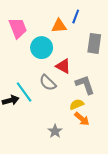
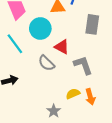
cyan line: (24, 92) -> (15, 44), moved
yellow semicircle: (77, 104) -> (73, 94), moved
orange arrow: (82, 119) -> (90, 97), moved, turned 35

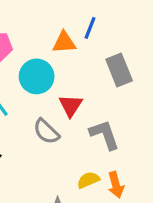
gray rectangle: (92, 24) -> (119, 70), turned -30
red triangle: (62, 47) -> (71, 106), turned 35

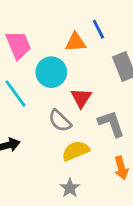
blue line: (90, 28) -> (98, 29), turned -48
yellow semicircle: (88, 180) -> (76, 151), moved, size x1.4

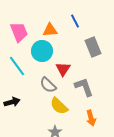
orange triangle: (76, 42) -> (50, 30), moved
yellow semicircle: (76, 151) -> (59, 106), turned -114

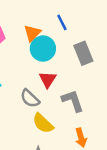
orange triangle: (50, 30) -> (32, 33), turned -42
cyan circle: (42, 51) -> (43, 49), moved

